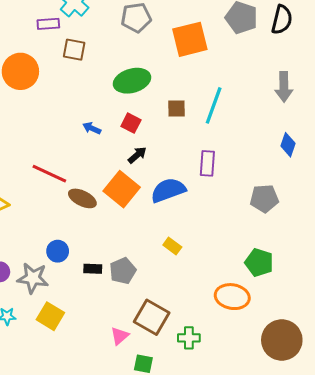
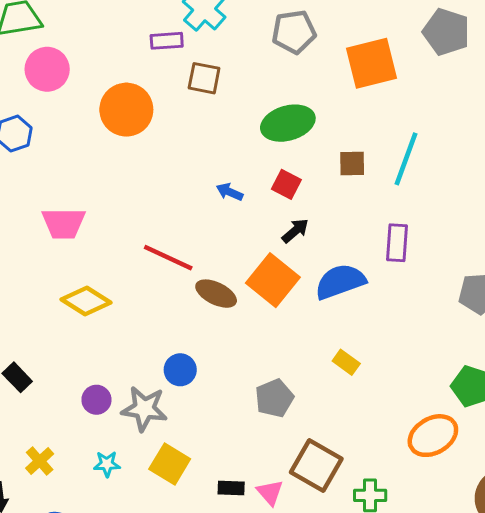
black rectangle: (93, 269) -> (231, 488), moved
orange ellipse: (232, 297) -> (433, 436), turned -40
pink triangle: (120, 336) -> (270, 492), turned -30

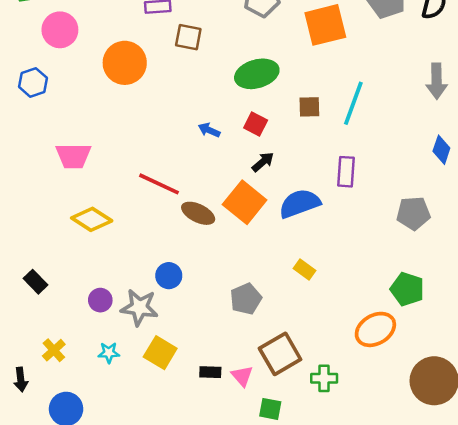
brown square: (316, 465) -> (280, 354), turned 30

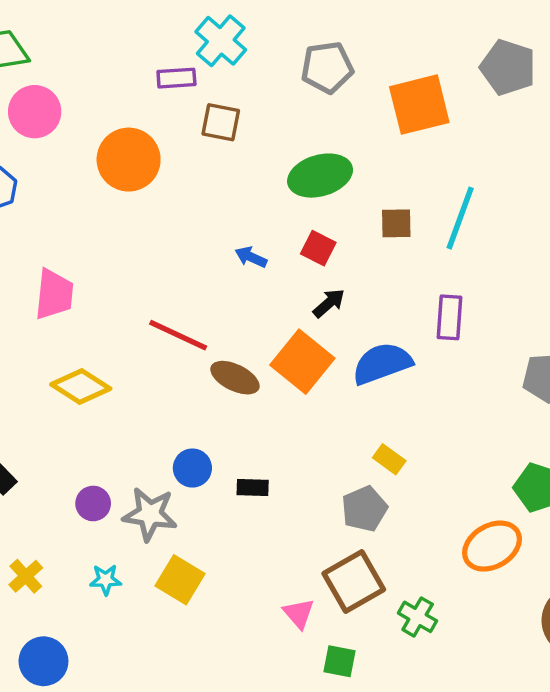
pink trapezoid: (73, 156) -> (54, 294), turned -84
gray pentagon: (246, 299) -> (364, 509), moved
black rectangle: (210, 372) -> (253, 488), moved
green cross: (324, 378) -> (418, 617), turned 30

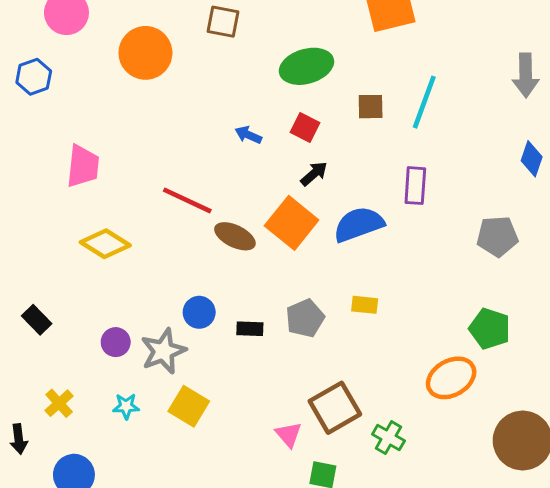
yellow rectangle: (389, 459) -> (365, 305), turned -30
gray pentagon: (364, 509) -> (305, 318), moved
gray star: (150, 514) -> (163, 351), turned -30

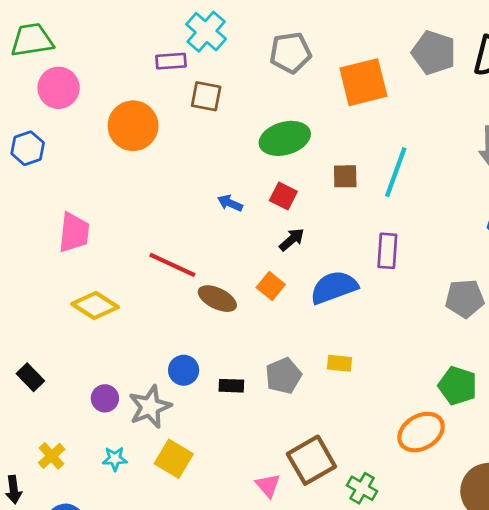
orange square: (292, 223) -> (271, 286), size x0.6

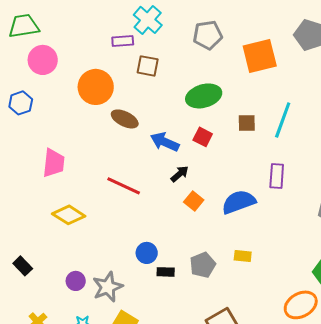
blue arrow: (230, 203) -> (165, 142), size x1.6
black arrow: (292, 240) -> (180, 174), moved
brown ellipse: (217, 299) -> (125, 119), moved
blue circle: (184, 370) -> (147, 253), moved

